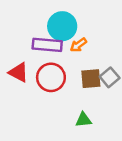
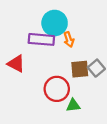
orange arrow: (78, 45) -> (69, 39), turned -72
red circle: (51, 77) -> (57, 89), moved

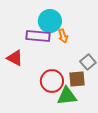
brown square: (80, 69) -> (77, 79), moved
green triangle: (73, 105) -> (67, 96), size x1.5

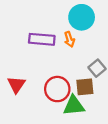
cyan circle: (50, 21) -> (82, 17), moved
red triangle: (15, 58) -> (16, 85), moved, turned 36

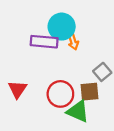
cyan circle: (82, 17) -> (62, 27), moved
green triangle: (74, 106) -> (78, 111), turned 30

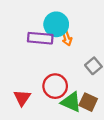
red triangle: (17, 89) -> (22, 98), moved
brown square: (89, 92) -> (88, 102), moved, turned 30

